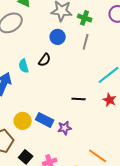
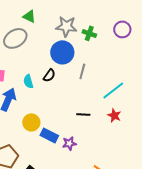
blue circle: (58, 37) -> (62, 52), size x1.5
gray line: (86, 42) -> (82, 71), moved
yellow circle: (23, 121) -> (31, 122), moved

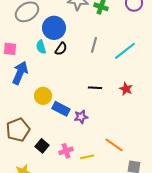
blue circle: (62, 52) -> (54, 28), moved
cyan semicircle: (28, 81) -> (41, 47), moved
cyan line: (113, 90) -> (125, 51), moved

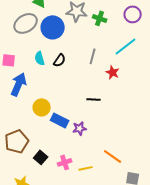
blue circle: (54, 28) -> (53, 27), moved
cyan line: (125, 51) -> (126, 46), moved
red star: (126, 89) -> (113, 72), moved

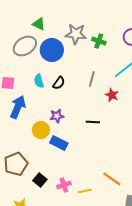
purple star: (80, 128) -> (57, 116), moved

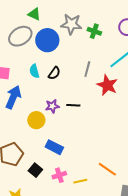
red star: (112, 95) -> (107, 85), size x1.5
black line: (93, 122) -> (73, 105), moved
blue rectangle: (59, 143) -> (54, 147), moved

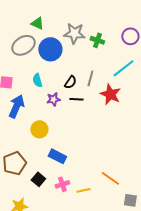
black semicircle: (54, 73) -> (70, 82), moved
black line: (73, 105) -> (76, 99), moved
purple star: (52, 106) -> (53, 99), moved

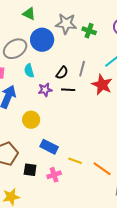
gray ellipse: (23, 45) -> (15, 49), moved
black square: (38, 179) -> (30, 170), turned -32
yellow line: (83, 190) -> (75, 161), moved, turned 32

